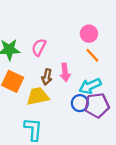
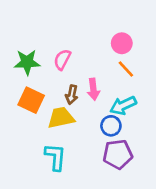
purple pentagon: (97, 105) -> (118, 154), moved

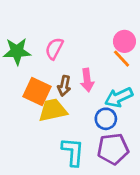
pink circle: (122, 43) -> (124, 41), moved
orange square: (31, 100) -> (37, 92), moved
cyan L-shape: (55, 157) -> (73, 152), moved

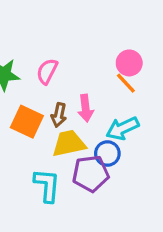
yellow trapezoid: (53, 110) -> (69, 143), moved
purple pentagon: (113, 149) -> (91, 174), moved
cyan L-shape: (73, 152) -> (47, 185), moved

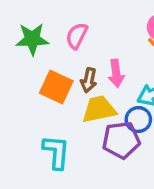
cyan L-shape: (47, 185) -> (56, 152), moved

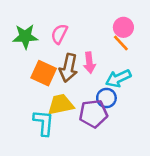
brown arrow: (89, 80) -> (68, 68), size x1.5
yellow trapezoid: (99, 109) -> (61, 105), moved

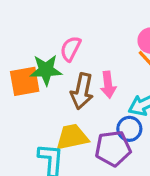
green star: (25, 36) -> (46, 70), moved
orange square: (44, 73) -> (25, 81), moved, turned -35

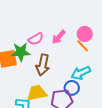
pink semicircle: (70, 49) -> (36, 39), turned -147
pink arrow: (108, 85) -> (59, 37), moved, turned 49

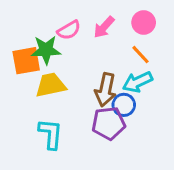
orange line: (83, 46) -> (141, 55), moved
brown arrow: (43, 65) -> (105, 90), moved
yellow trapezoid: (37, 93) -> (51, 85), moved

